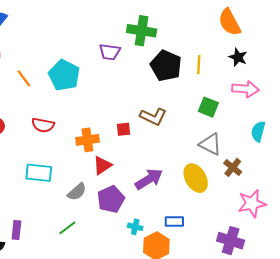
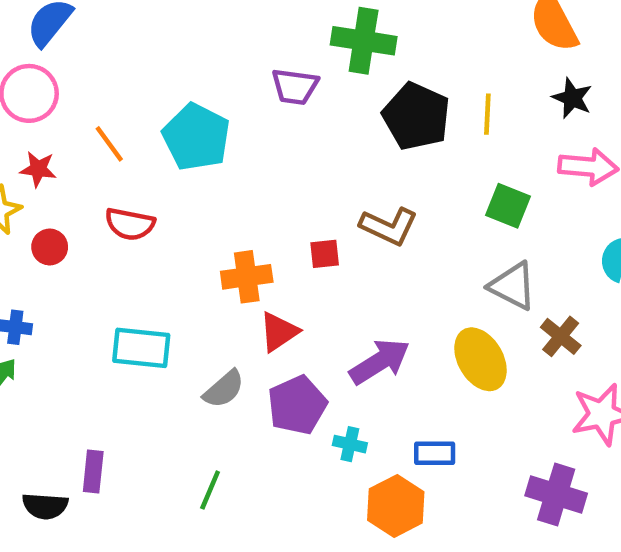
red semicircle: (43, 125) -> (130, 224), moved
cyan cross: (135, 227) -> (350, 444), moved
green line: (67, 228) -> (210, 490), moved, turned -30

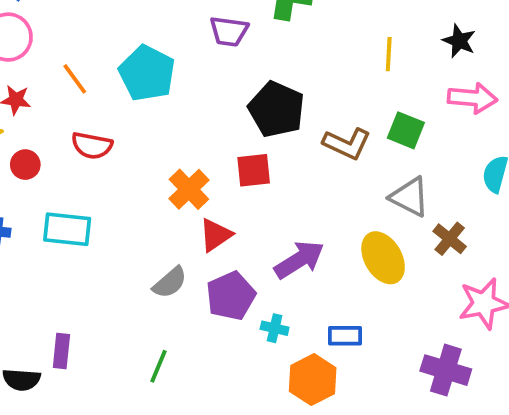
black pentagon: (416, 116) -> (276, 109), moved
brown L-shape: (389, 226) -> (347, 144), moved
red square: (325, 254) -> (254, 170), size x1.4
orange cross: (247, 277) -> (189, 189), turned -36
cyan rectangle: (141, 348) -> (67, 229), moved

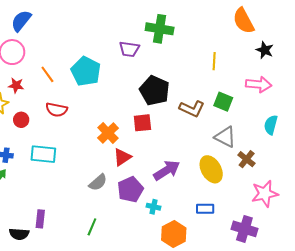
black star: (459, 41) -> (265, 50), moved
blue rectangle: (345, 336) -> (205, 209), moved

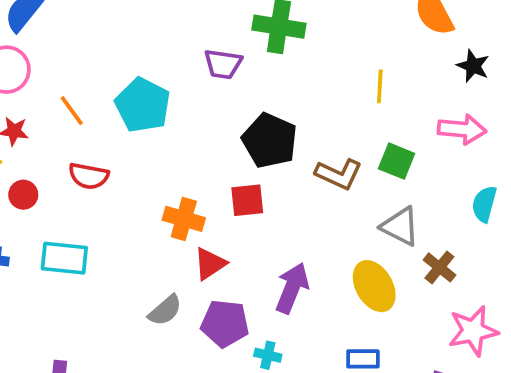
orange cross: (108, 133) -> (184, 219), turned -30
purple arrow: (167, 170) -> (292, 288), turned -36
purple pentagon: (130, 190) -> (225, 323), turned 30

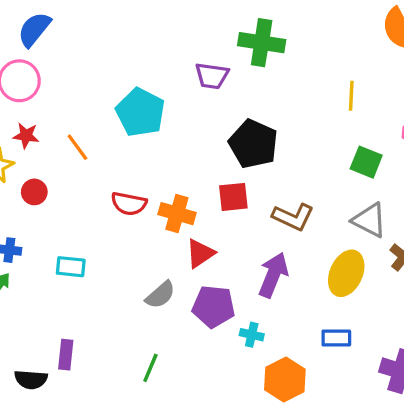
orange line: (72, 111) -> (77, 147), moved
brown L-shape: (339, 174) -> (293, 217), moved
red semicircle: (89, 176) -> (129, 204), moved
cyan rectangle: (64, 258) -> (71, 267), moved, size x0.7
yellow ellipse: (374, 286) -> (346, 273), turned 54

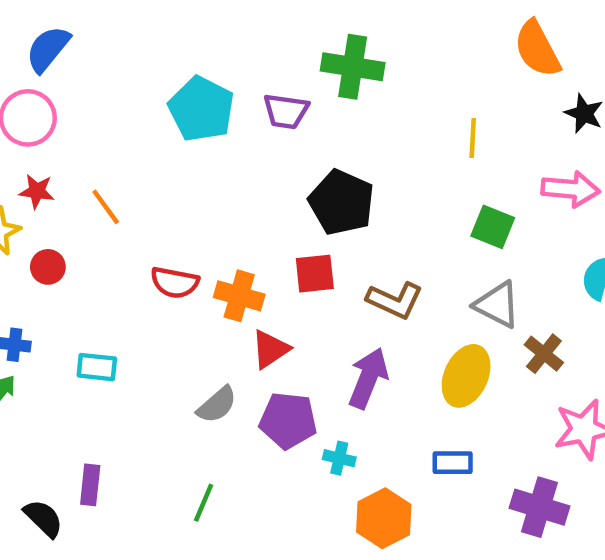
cyan pentagon: (140, 112) -> (201, 109), moved
black semicircle: (31, 379) -> (43, 518), turned -140

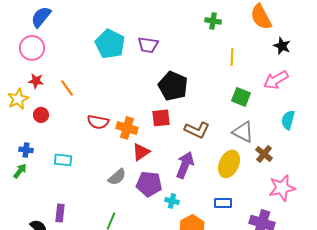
green cross: (353, 67) -> (213, 21), moved, size x0.6
pink arrow: (571, 189) -> (276, 80), turned 145

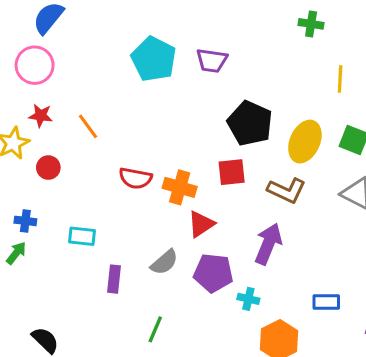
yellow ellipse: (229, 164) -> (305, 142), moved
purple rectangle: (60, 213) -> (114, 279), moved

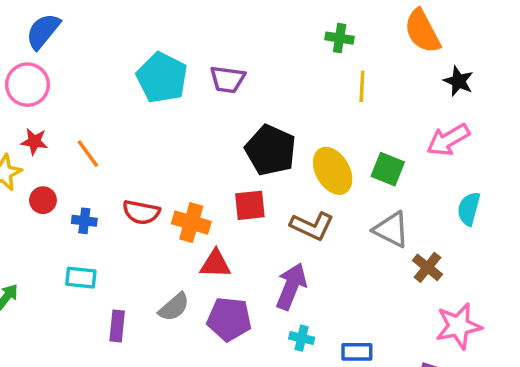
yellow line: (340, 79) -> (362, 86), moved
yellow ellipse: (305, 142) -> (333, 171), turned -54
blue cross: (25, 221) -> (84, 221), moved
red triangle: (201, 224) -> (215, 264), turned 36
cyan cross: (248, 299) -> (302, 338), moved

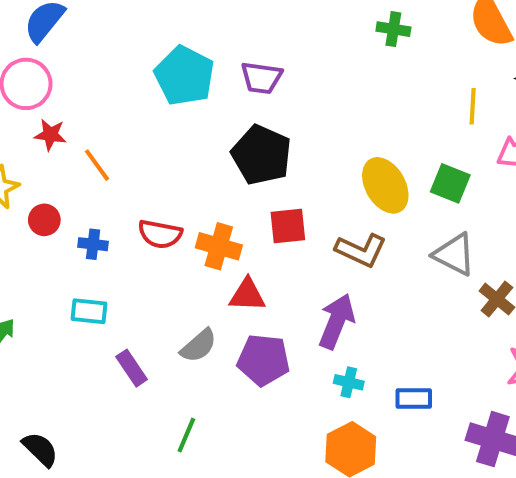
yellow line: (362, 86) -> (473, 106), moved
red star: (34, 142) -> (50, 135), moved
black pentagon: (271, 150) -> (261, 155), moved
purple rectangle: (117, 326) -> (132, 368), turned -40

